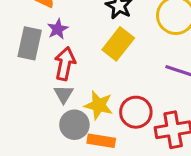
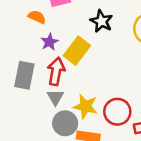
gray rectangle: (30, 43) -> (24, 75), moved
yellow rectangle: (118, 44) -> (77, 51), moved

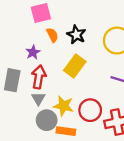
orange semicircle: (37, 17) -> (52, 35), moved, turned 40
yellow rectangle: (77, 51) -> (75, 66), moved

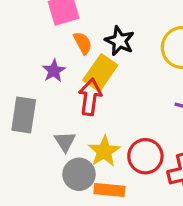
yellow rectangle: (75, 66) -> (100, 73), moved
red arrow: (39, 77) -> (90, 97), moved
yellow star: (64, 106) -> (104, 151), turned 30

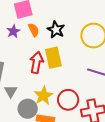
purple star: (54, 71) -> (13, 31), moved
yellow rectangle: (100, 73) -> (53, 58), moved, turned -50
gray triangle: (65, 142) -> (11, 91), moved

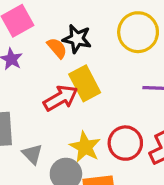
orange semicircle: (34, 30) -> (57, 48), moved
red arrow: (37, 62) -> (61, 98), turned 65

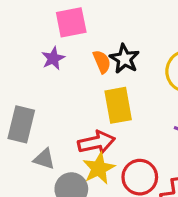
red arrow: (61, 98) -> (96, 142), moved
gray triangle: (32, 154) -> (44, 159), turned -45

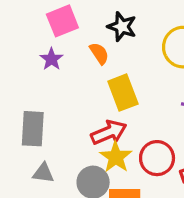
black star: (124, 59) -> (122, 27), moved
gray triangle: (44, 159) -> (43, 173), moved

